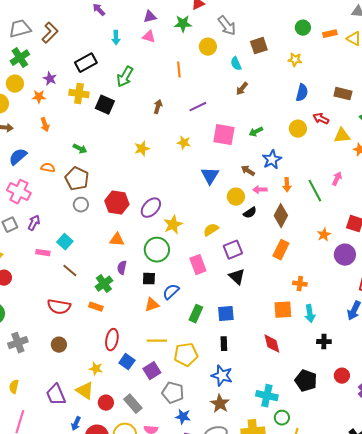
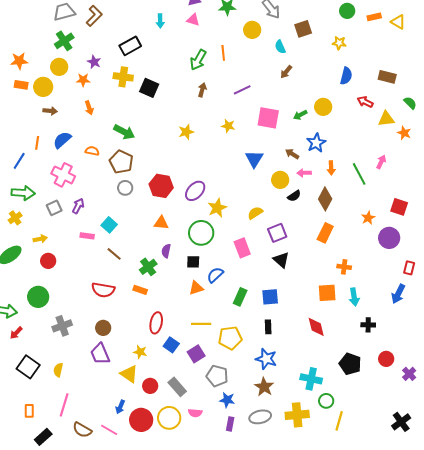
green arrow: (125, 77) -> (198, 60), moved
yellow circle: (298, 129) -> (323, 107), moved
green arrow: (80, 149) -> (124, 132), size x1.5
purple trapezoid: (56, 395) -> (100, 354), moved

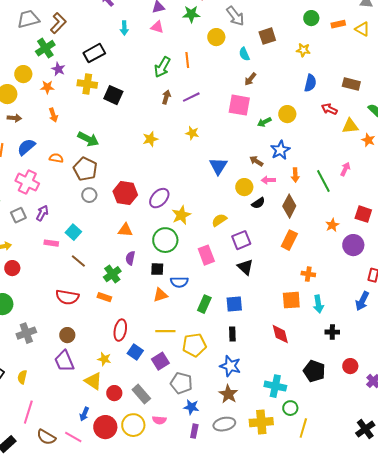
green cross: (64, 41) -> (45, 48), moved
purple line: (242, 90) -> (191, 97), moved
pink square: (268, 118) -> (239, 105), moved
blue semicircle: (215, 275) -> (179, 282), turned -138

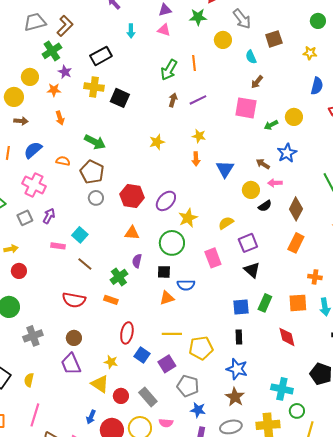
orange arrow: (295, 175) -> (196, 159), moved
green rectangle: (204, 304) -> (265, 303), moved

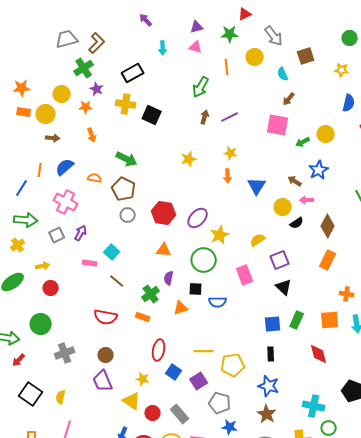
orange line: (194, 63) -> (227, 67), moved
orange triangle: (167, 298) -> (181, 308), moved

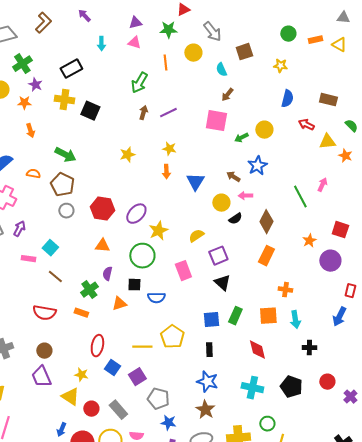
brown L-shape: (97, 43) -> (43, 23), moved
yellow pentagon: (233, 365) -> (172, 337), moved, turned -30
cyan cross: (314, 406) -> (252, 388), moved

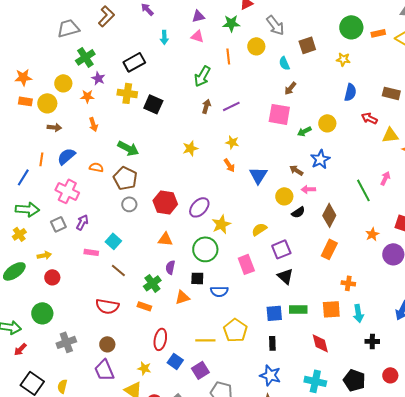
green circle: (288, 34) -> (351, 27), size x1.5
orange arrow: (166, 172) -> (229, 165), turned -32
green rectangle: (235, 316) -> (298, 309), turned 66

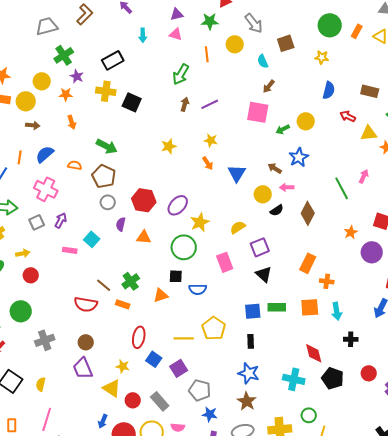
orange rectangle: (378, 33) -> (357, 31), turned -48
orange rectangle: (329, 249) -> (308, 263), moved
purple semicircle: (170, 267) -> (121, 224), moved
brown line: (118, 270) -> (104, 285), moved
red diamond: (320, 343) -> (314, 353), moved

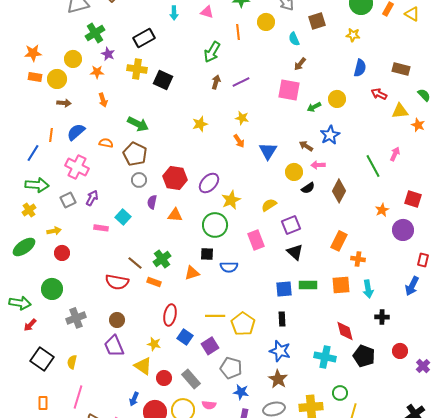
yellow pentagon: (214, 328) -> (243, 324), moved

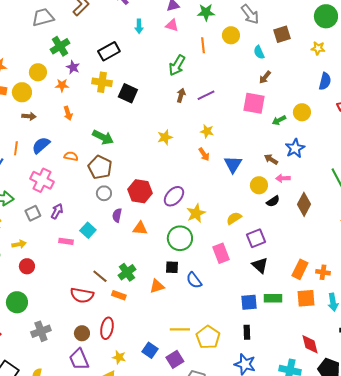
orange rectangle: (339, 241) -> (300, 269), moved
blue semicircle: (229, 267) -> (194, 280), turned 54
red ellipse: (170, 315) -> (107, 328), moved

